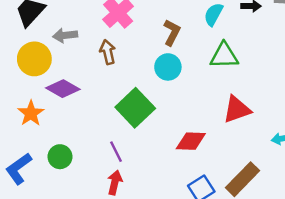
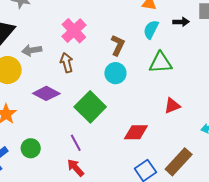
purple diamond: (63, 89) -> (46, 93), moved
red triangle: (237, 110) -> (172, 106), size x0.7
red arrow: (115, 183) -> (75, 168), turned -54

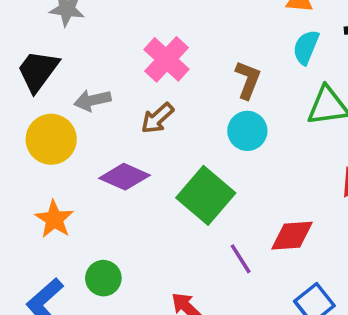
brown arrow: (67, 63) -> (157, 118), turned -114
purple line: (76, 143) -> (241, 259), moved

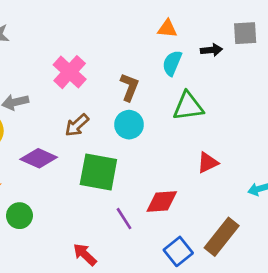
brown arrow: (157, 118) -> (77, 125), moved
green square: (206, 195) -> (98, 172), turned -30
green circle: (103, 278) -> (19, 216), moved

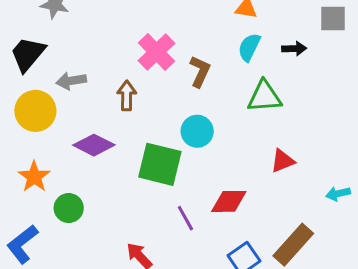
black arrow: (211, 50) -> (294, 49), moved
pink cross: (70, 72) -> (156, 52), moved
brown arrow: (77, 125) -> (127, 96), moved, turned 130
cyan circle: (129, 125) -> (197, 131), moved

